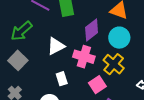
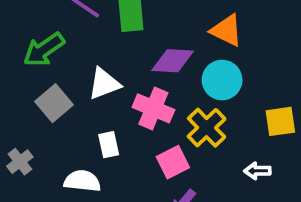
purple diamond: (92, 30) -> (173, 61), turned 35
gray square: (18, 60) -> (54, 103), moved

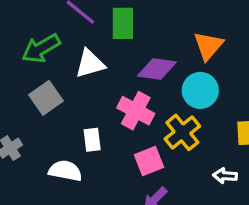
orange triangle: (227, 30) -> (208, 46), turned 40
white triangle: (104, 84) -> (90, 64), moved

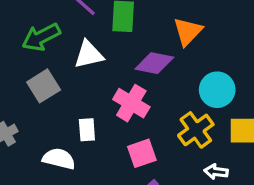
orange triangle: (208, 46) -> (188, 32), moved
cyan circle: (200, 90) -> (217, 90), moved
yellow cross: (182, 132) -> (196, 130), moved

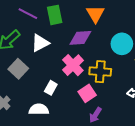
pink cross: (131, 103) -> (73, 65), turned 30
white rectangle: (87, 130) -> (51, 88), turned 48
yellow cross: (196, 130) -> (100, 72), moved, turned -35

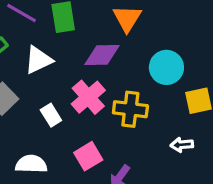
white rectangle: (51, 88) -> (51, 115), moved, turned -64
pink square: (87, 93) -> (88, 156), moved

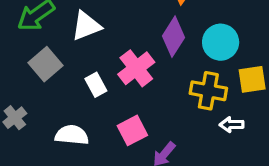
purple diamond: (102, 55) -> (174, 37), moved, turned -60
yellow cross: (130, 109) -> (208, 91), moved

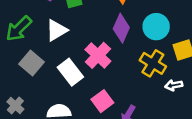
white rectangle: (96, 85) -> (70, 72), size x1.5
yellow cross: (208, 91) -> (153, 63), turned 30

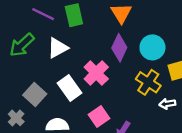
gray square: (31, 63) -> (35, 94), moved

